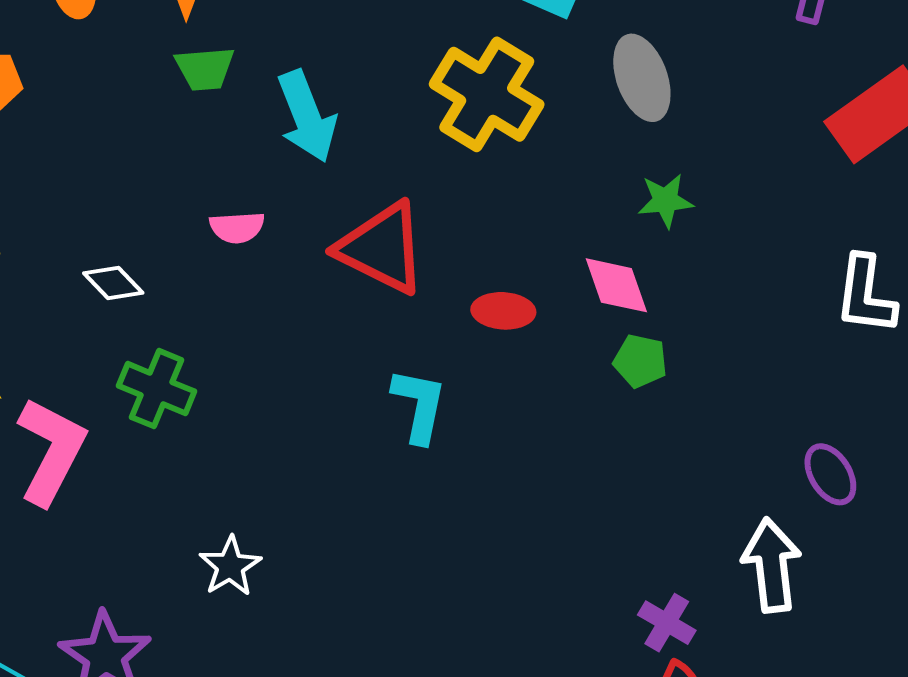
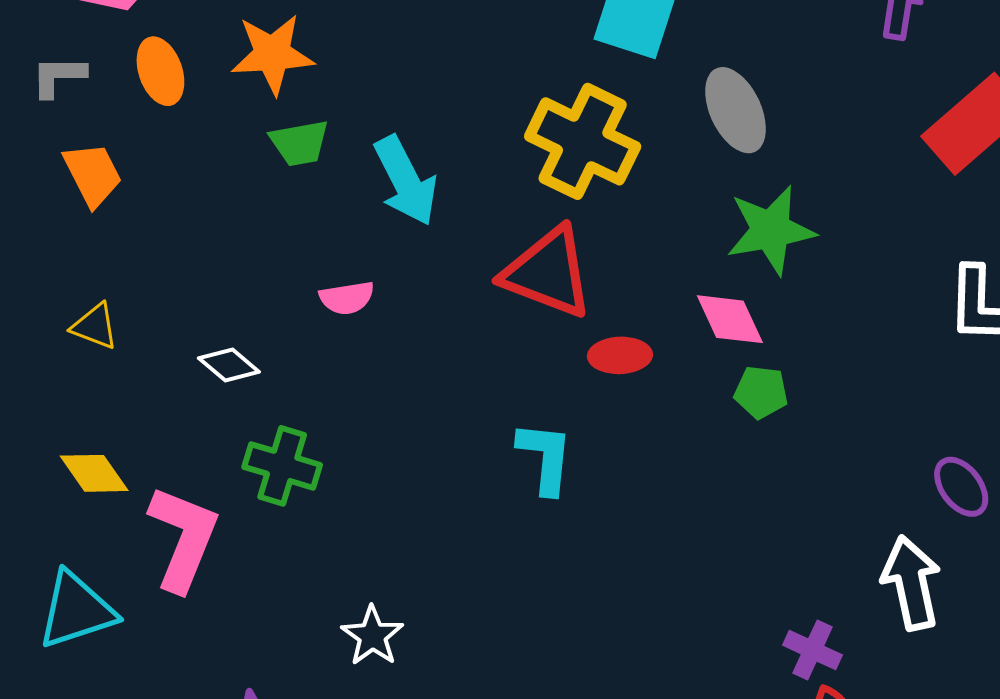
green star: (665, 201) -> (771, 230), size x1.6
red triangle: (382, 248) -> (548, 273), moved

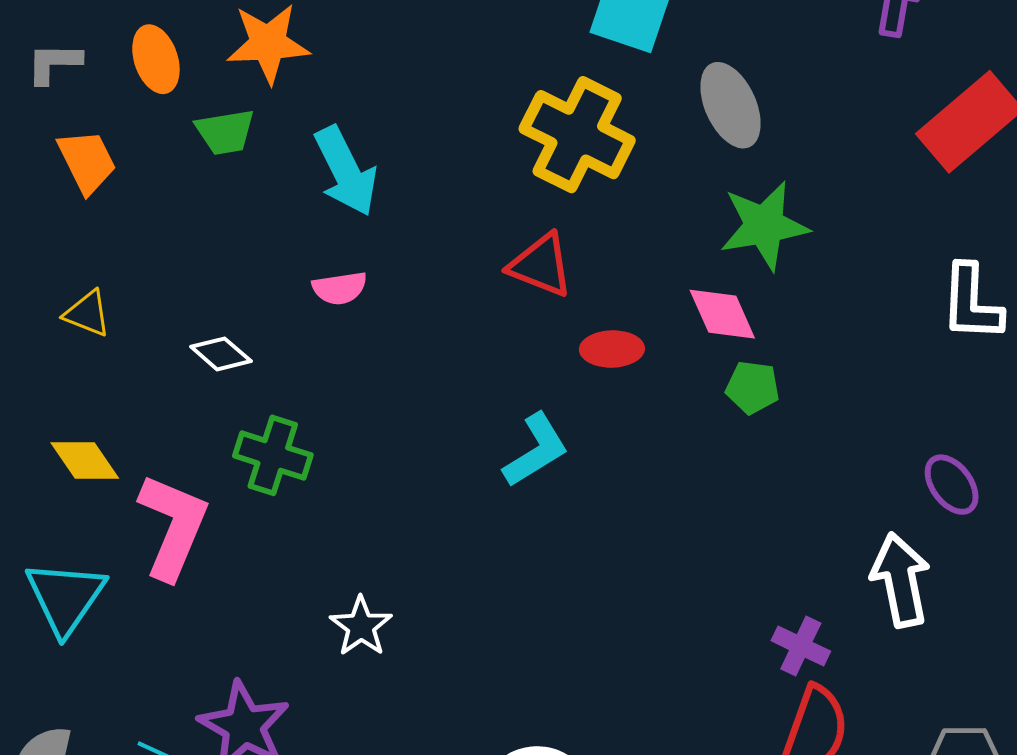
green trapezoid: (300, 143) -> (225, 132), moved
cyan arrow: (406, 181) -> (346, 171), moved
red triangle: (548, 273) -> (541, 265), size x0.7
cyan L-shape: (545, 458) -> (536, 450), turned 52
cyan triangle: (76, 610) -> (65, 597), turned -38

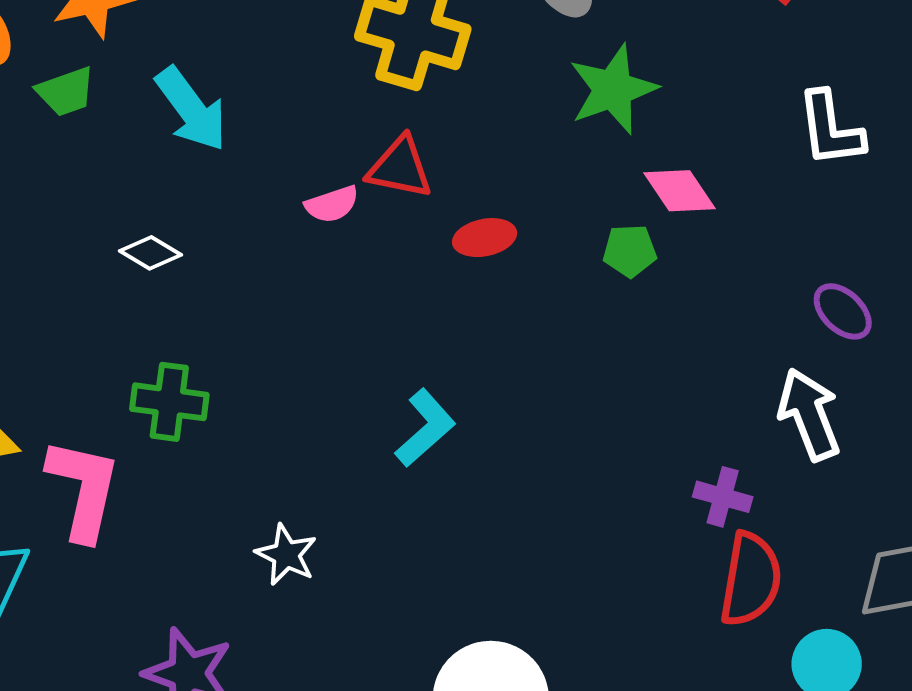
pink semicircle: (340, 288) -> (332, 204), moved
pink diamond: (722, 314) -> (680, 191), moved
white diamond: (221, 354) -> (151, 253), moved
cyan L-shape: (536, 450) -> (425, 428), moved

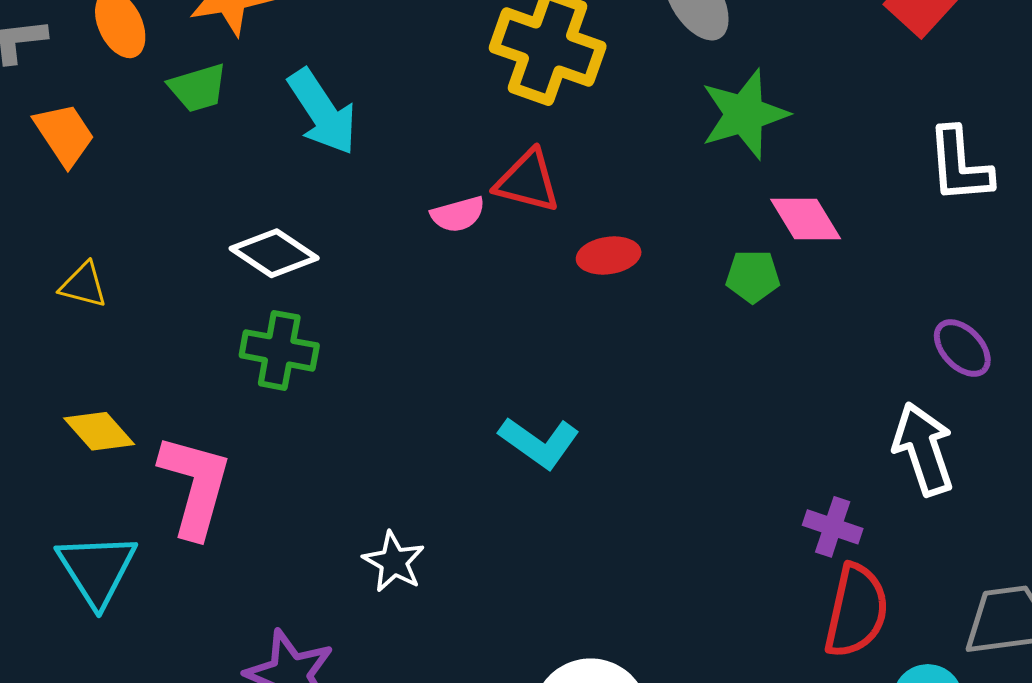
white diamond: (151, 253) -> (274, 253), size x1.4
green cross: (169, 402) -> (279, 350), moved
cyan L-shape: (425, 428) -> (539, 443), turned 74

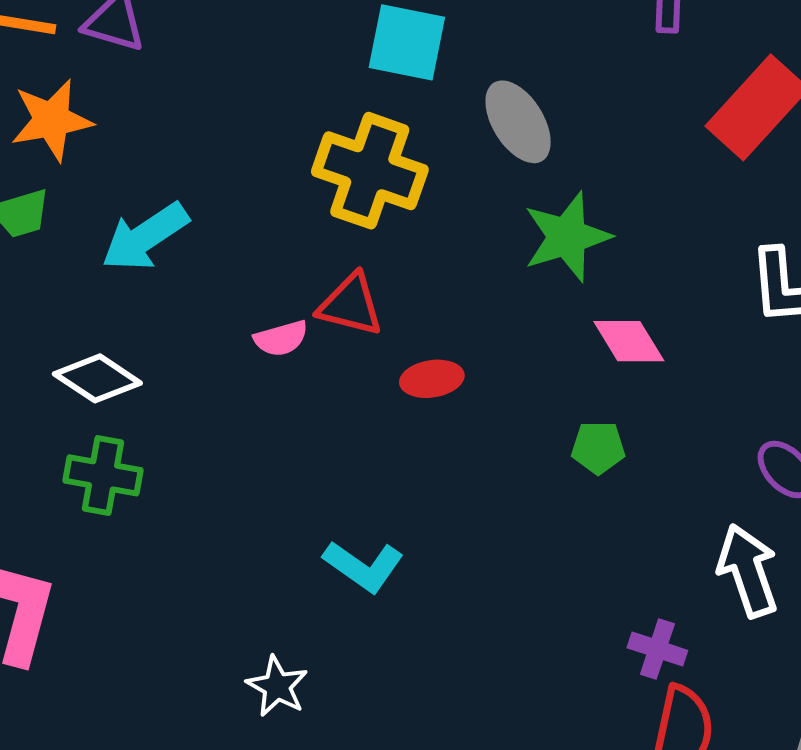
cyan arrow: (322, 112) -> (145, 237), turned 90
green pentagon: (753, 276) -> (598, 448), moved
white star: (394, 562) -> (277, 686), moved

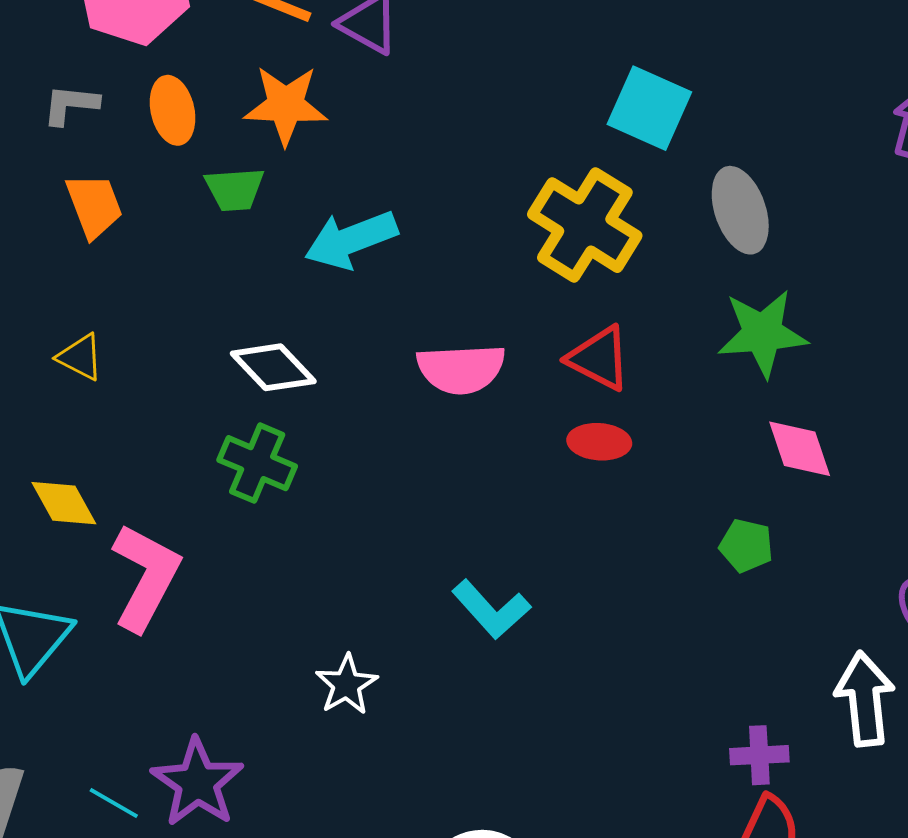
red triangle: (351, 305) -> (599, 358), moved
pink semicircle: (281, 338) -> (461, 369), size x1.6
purple cross: (657, 649) -> (759, 755), turned -34
white star: (277, 686) -> (346, 685), moved

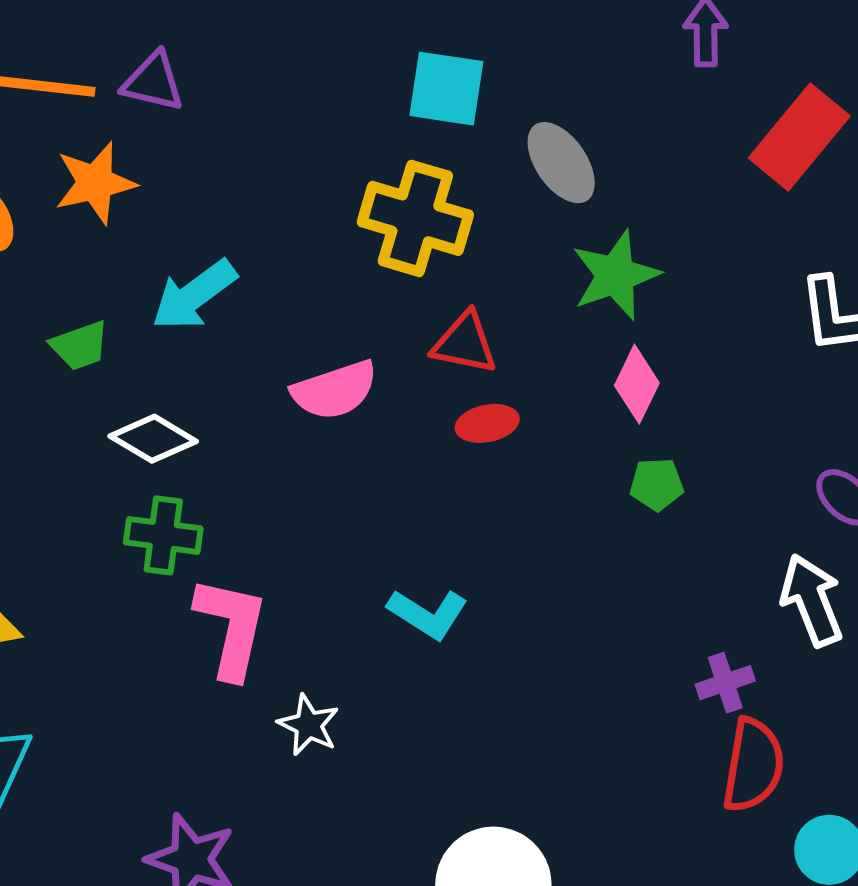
green trapezoid: (235, 189) -> (80, 346), moved
pink diamond: (800, 449) -> (637, 384), moved, turned 60
pink L-shape: (146, 577) -> (231, 627), moved

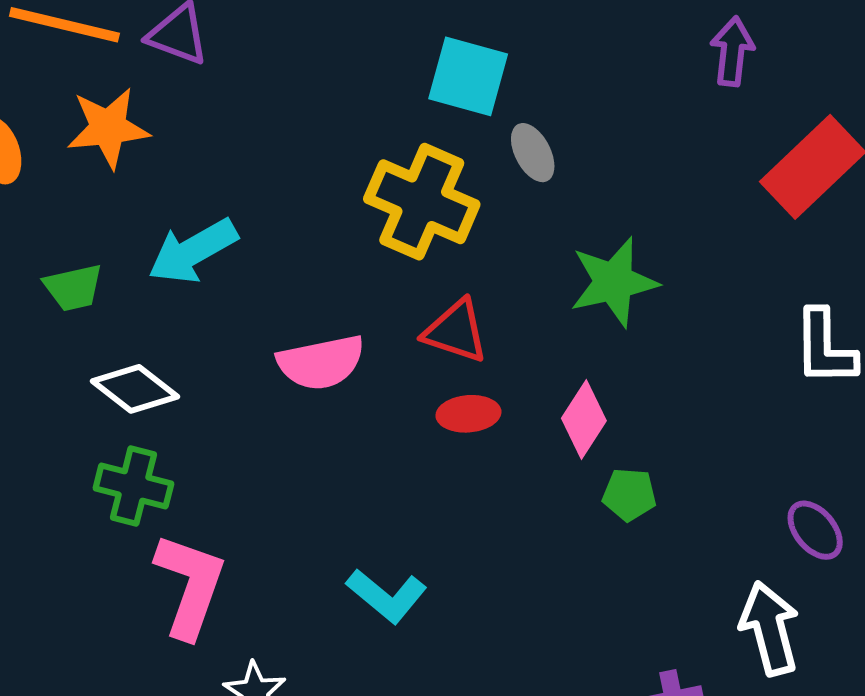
gray ellipse: (561, 163) -> (533, 153), moved, size x0.7
pink diamond: (637, 384) -> (584, 420), moved

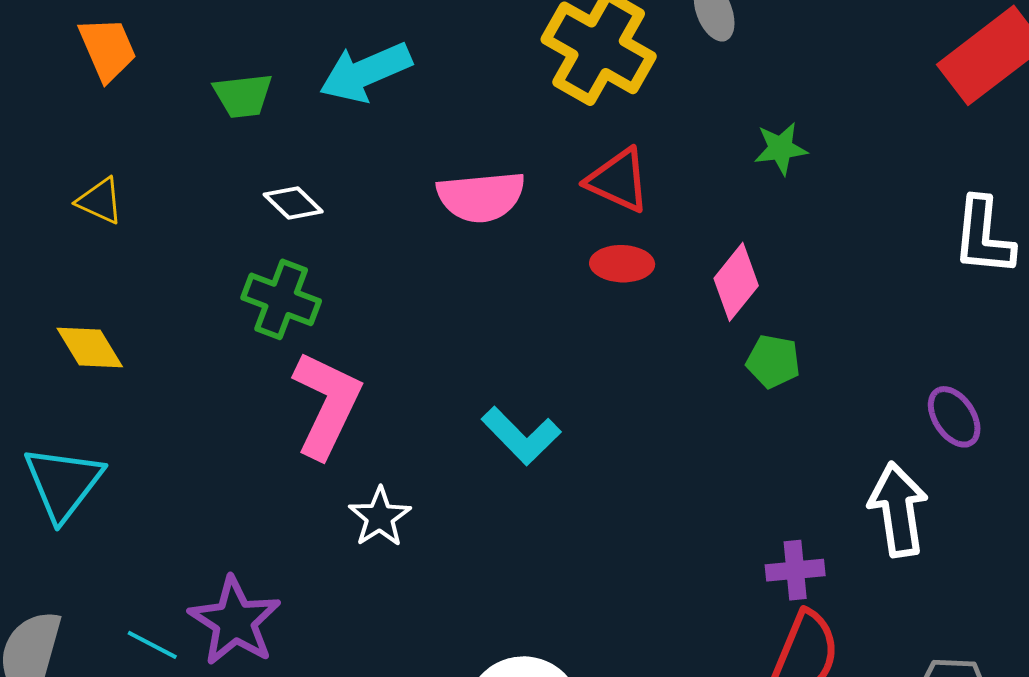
green star: (614, 282) -> (781, 148), size x0.6
white diamond: (135, 389) -> (293, 203), size x0.7

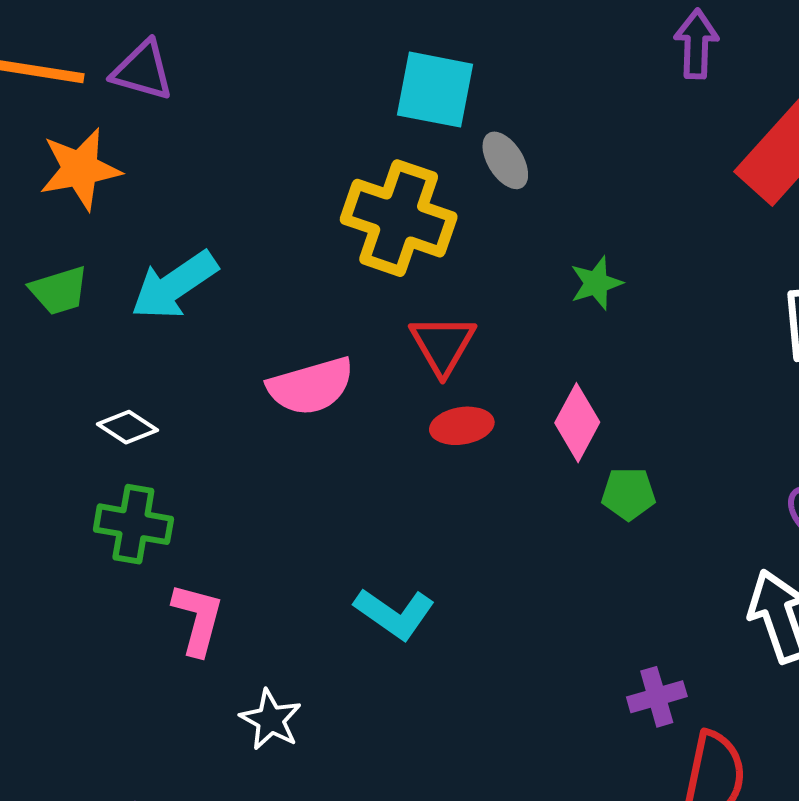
green trapezoid: (243, 96) -> (59, 291), moved
red triangle: (618, 180) -> (443, 345), turned 46
pink L-shape: (327, 404) -> (198, 619), size x0.7
purple cross: (795, 570) -> (657, 697), moved

